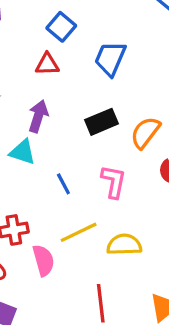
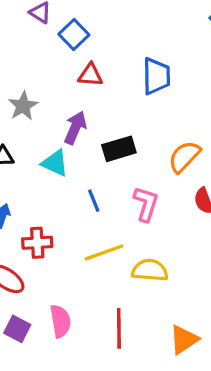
blue square: (61, 27) -> (74, 34), moved
blue trapezoid: (110, 59) -> (156, 76), turned 150
black rectangle: (101, 122) -> (119, 149), moved
pink semicircle: (43, 260) -> (60, 321), moved

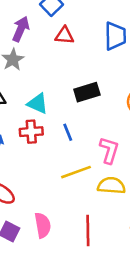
purple arrow: (75, 128) -> (21, 29), moved
pink L-shape: (146, 204) -> (109, 150), moved
red cross: (37, 243) -> (31, 132), moved

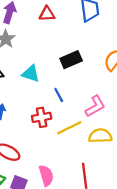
red cross: (31, 132) -> (42, 117), moved
pink L-shape: (109, 150) -> (95, 106), turned 50

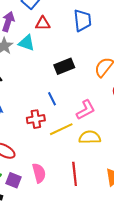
cyan triangle: (31, 74) -> (27, 43), moved

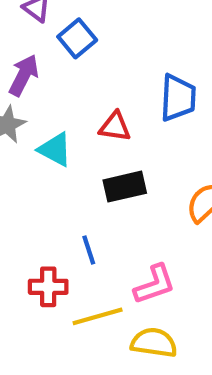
red triangle: (43, 24) -> (115, 127), moved
cyan triangle: (27, 43) -> (55, 149), moved

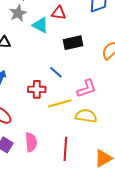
red triangle: (115, 127) -> (59, 13), moved
blue line: (89, 250) -> (56, 72), turned -32

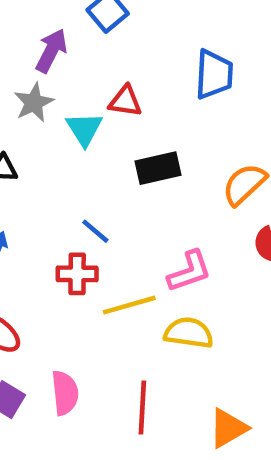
cyan triangle: (40, 25) -> (84, 129), turned 30
blue line: (56, 72) -> (95, 231), moved

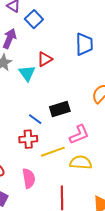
red triangle: (125, 101) -> (45, 59), turned -35
black rectangle: (158, 168) -> (60, 109), moved
pink semicircle: (65, 393) -> (29, 178), moved

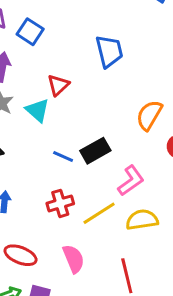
blue line: (35, 119) -> (63, 156), moved

